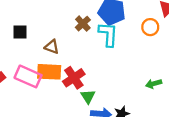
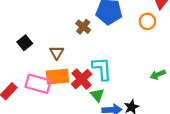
black square: (20, 32) -> (25, 43), turned -32
cyan L-shape: (108, 34) -> (102, 69), moved
brown triangle: (52, 47) -> (57, 53), turned 48

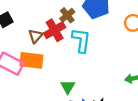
cyan L-shape: (102, 69) -> (81, 40), moved
red cross: (82, 79) -> (55, 30), moved

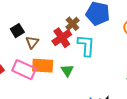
brown triangle: (35, 36) -> (32, 42), moved
green triangle: (68, 87) -> (67, 70), moved

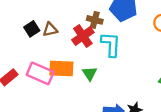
brown cross: (72, 24) -> (95, 20), turned -32
brown triangle: (32, 42) -> (50, 29), moved, turned 40

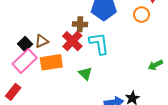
orange rectangle: (61, 68) -> (51, 62), moved
pink rectangle: (40, 73) -> (25, 61), moved, turned -55

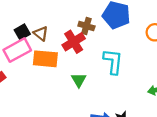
brown triangle: (42, 41) -> (41, 33), turned 48
cyan L-shape: (99, 43) -> (113, 62), moved

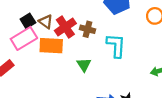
brown cross: (86, 26) -> (87, 29), moved
red cross: (74, 42) -> (65, 27), moved

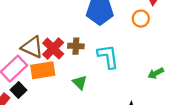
black square: (28, 21) -> (18, 90), moved
brown triangle: (46, 22) -> (32, 47), size x1.5

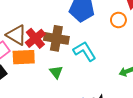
brown cross: (76, 46) -> (56, 38), size x1.6
cyan L-shape: (108, 56) -> (85, 51), turned -30

